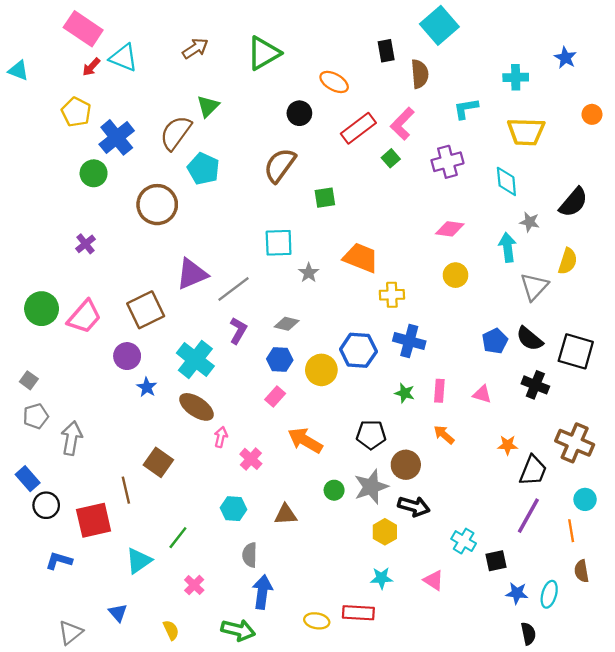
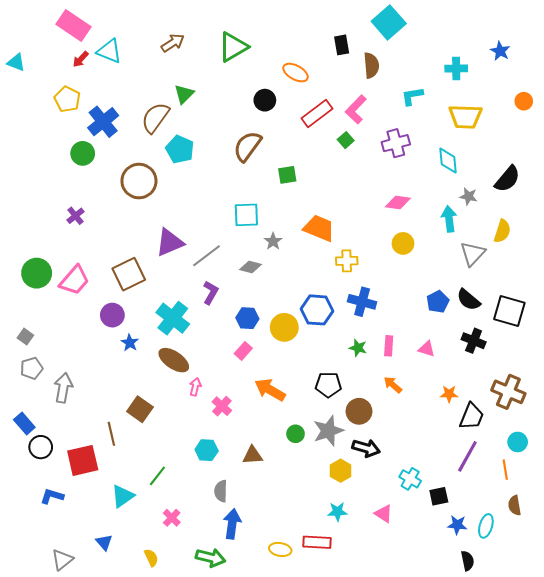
gray diamond: (287, 324) -> (251, 267), moved

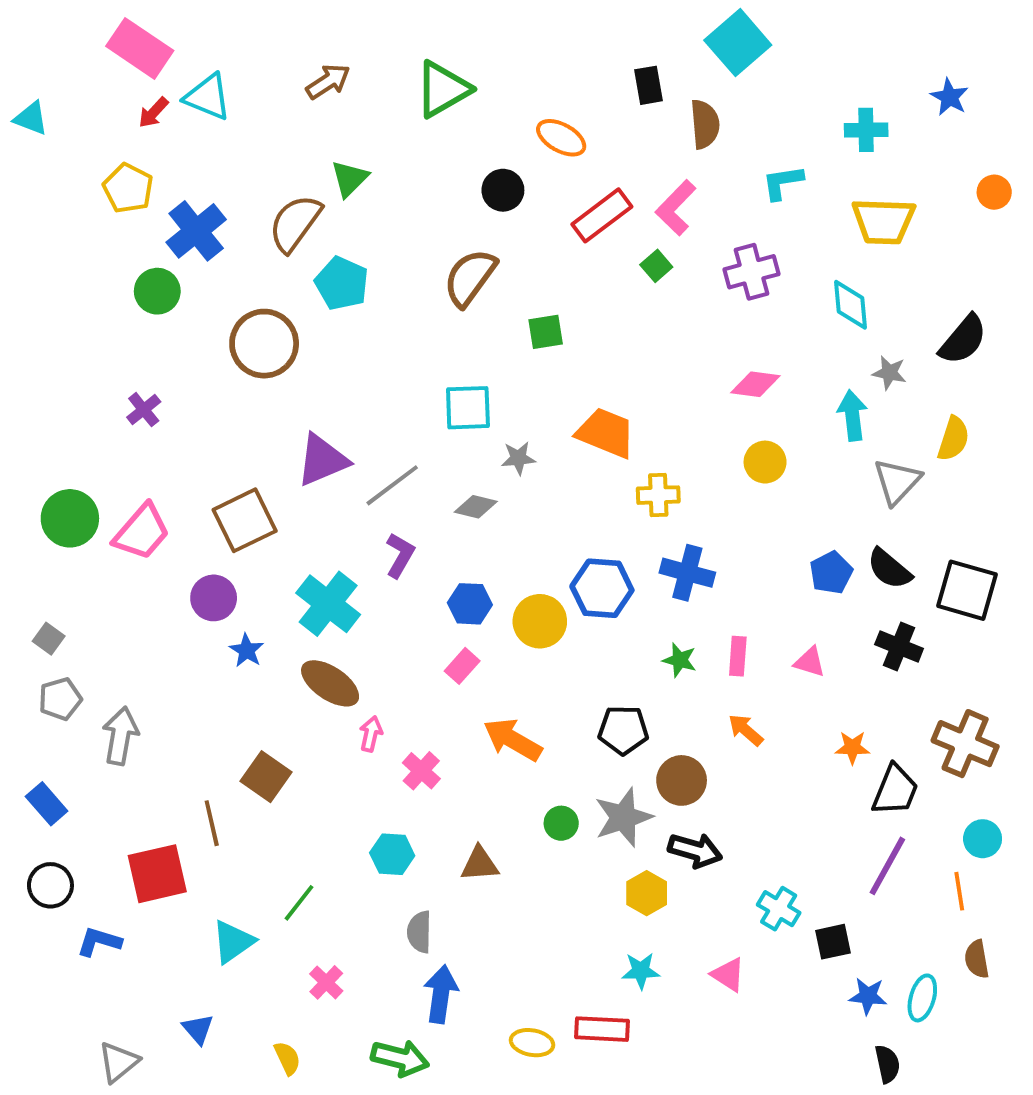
gray star: (273, 241) -> (518, 458), turned 30
black circle: (41, 447) -> (50, 885), moved

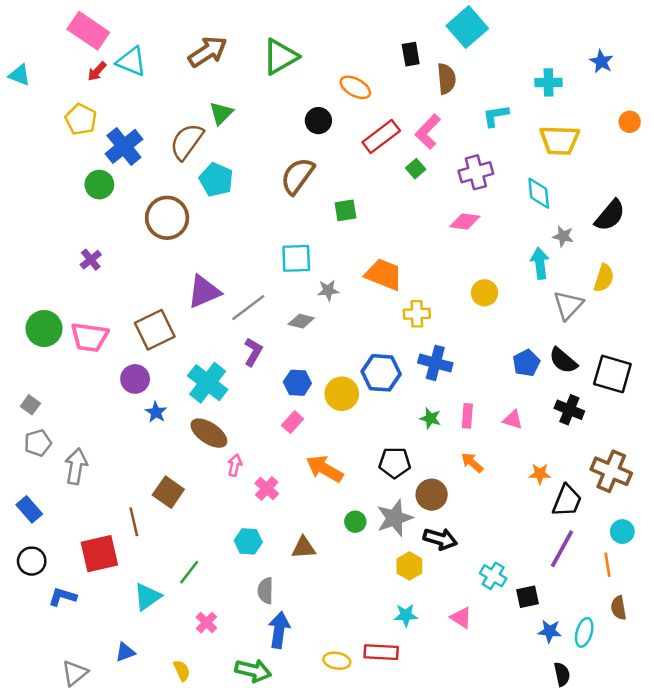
brown arrow: (328, 81) -> (208, 52), size x1.4
pink diamond: (755, 384) -> (465, 221), moved
pink trapezoid: (142, 532) -> (90, 337), turned 57
blue triangle: (198, 1029) -> (125, 652), turned 50

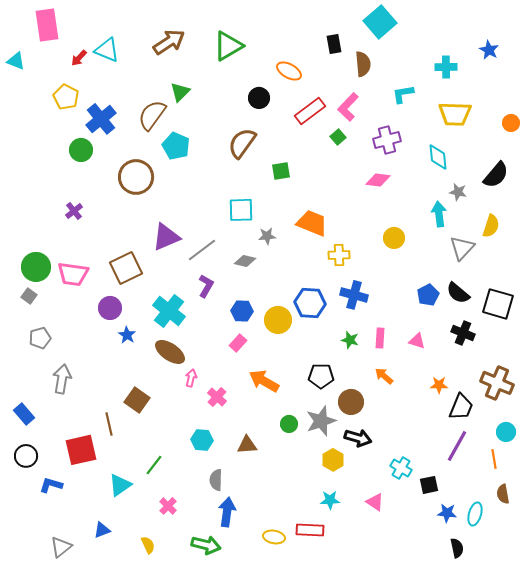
pink rectangle: (88, 31) -> (47, 25), moved, turned 48
orange circle: (630, 122) -> (511, 123), moved
gray square: (30, 405) -> (29, 296), moved
gray pentagon: (38, 443) -> (40, 338), moved

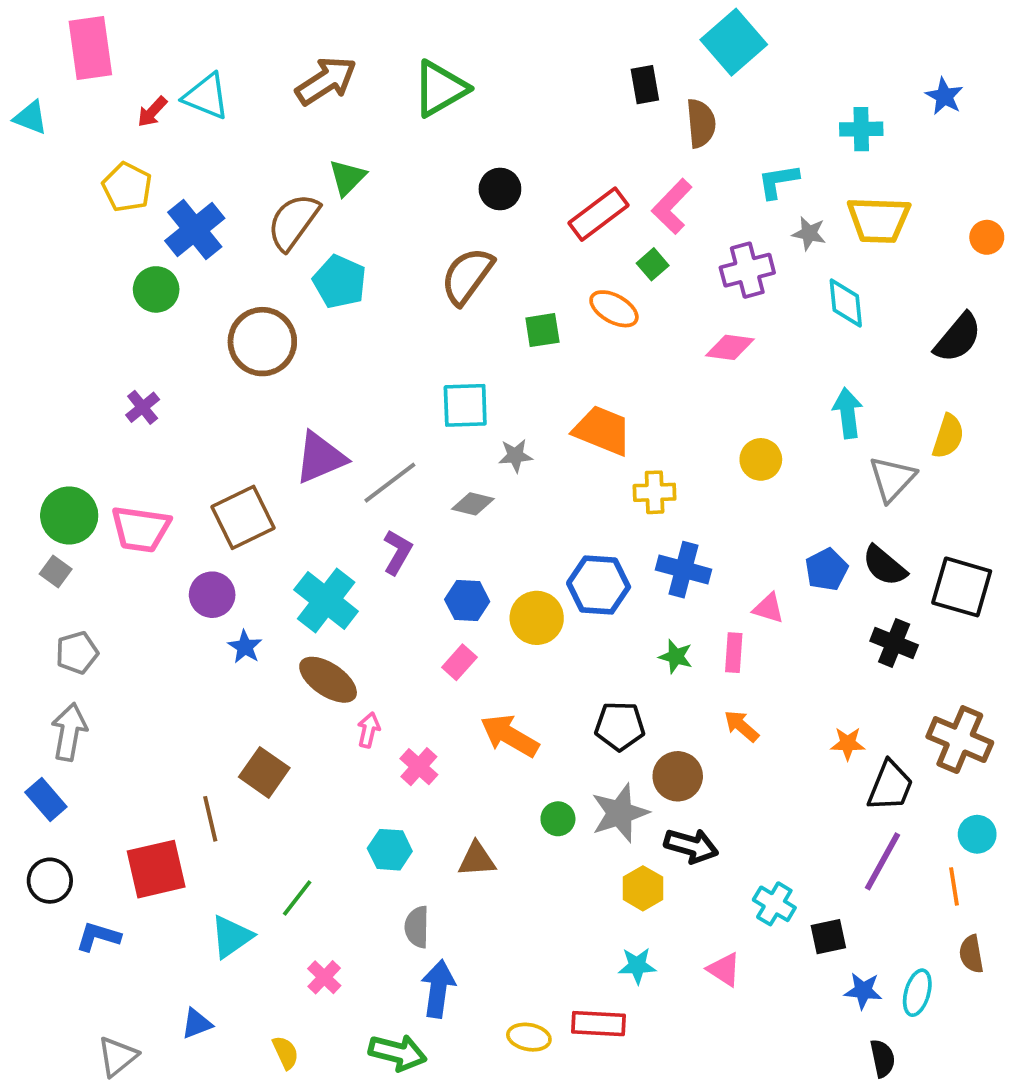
orange ellipse: (289, 71) -> (614, 309), moved
gray star: (458, 192) -> (809, 233), moved
pink triangle: (417, 341) -> (769, 608), moved
gray arrow: (62, 379) -> (69, 732), moved

